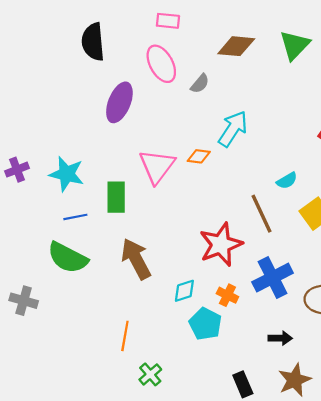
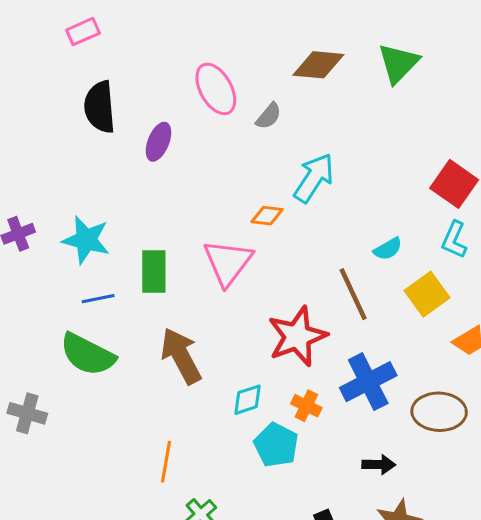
pink rectangle: (168, 21) -> (83, 32), moved, turned -30
black semicircle: (93, 42) -> (100, 107), moved
purple ellipse: (119, 102) -> (158, 142), size x0.7
pink triangle: (157, 166) -> (228, 262), moved

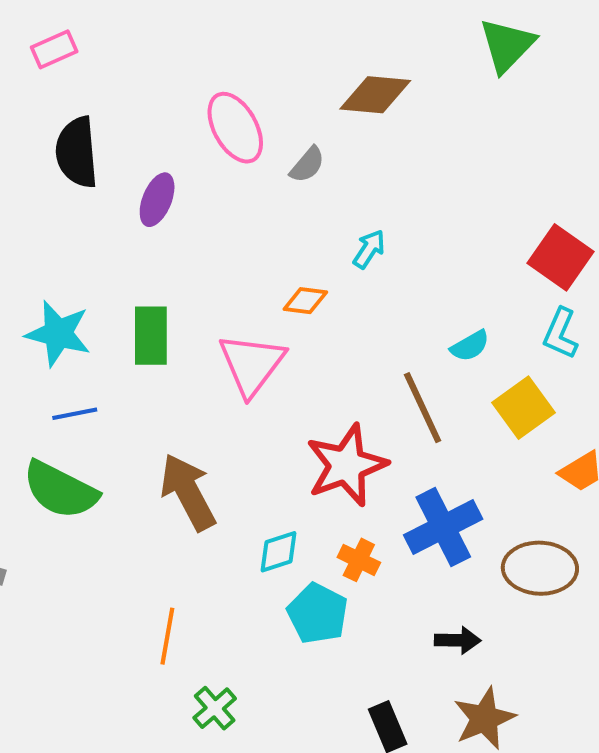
green triangle: (398, 63) -> (507, 45), moved
cyan arrow: (314, 178) -> (369, 249), size x0.6
green rectangle: (154, 271) -> (151, 336), moved

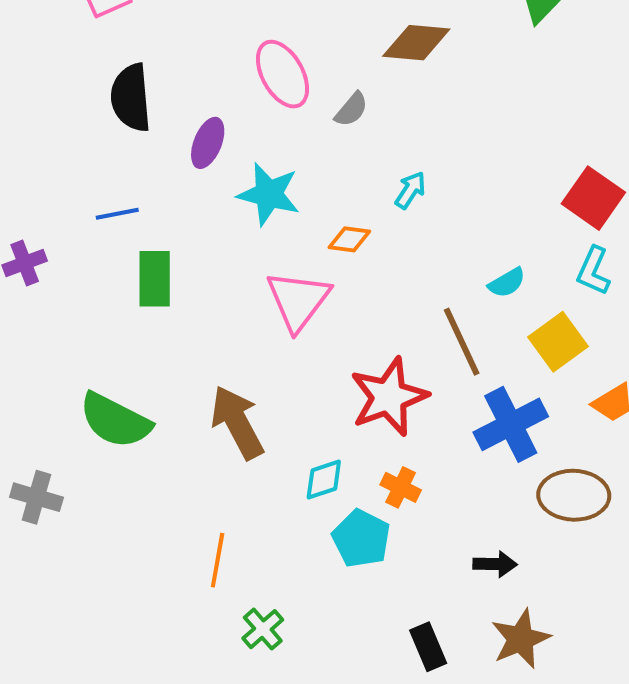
cyan star: (58, 333) -> (269, 194), moved
green rectangle: (151, 336) -> (155, 279), moved
blue line: (75, 414) -> (117, 214), moved
blue cross: (443, 527) -> (511, 424), moved

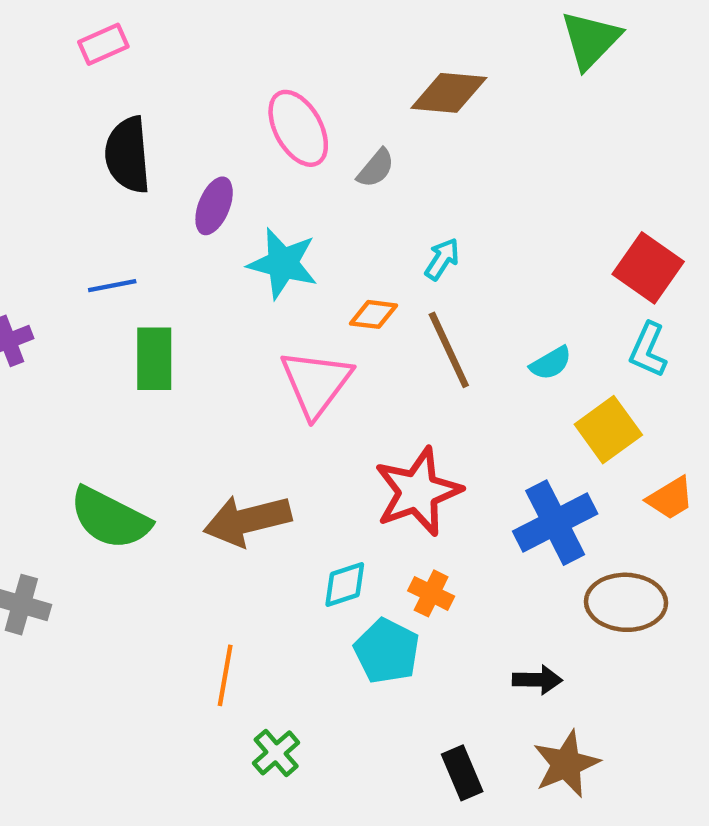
brown line: (462, 342) -> (449, 350), moved
brown arrow: (237, 422) -> (247, 520), turned -76

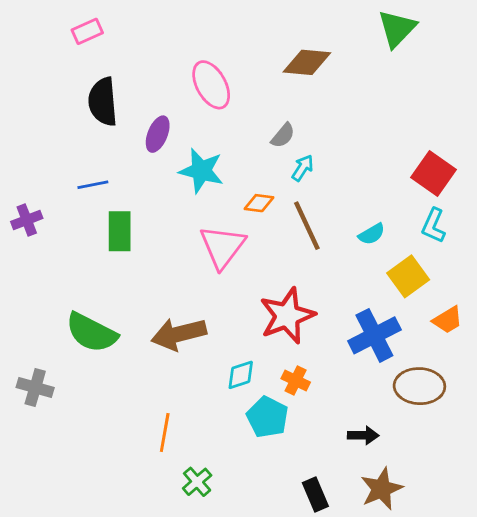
gray semicircle: (376, 168) -> (283, 136), moved

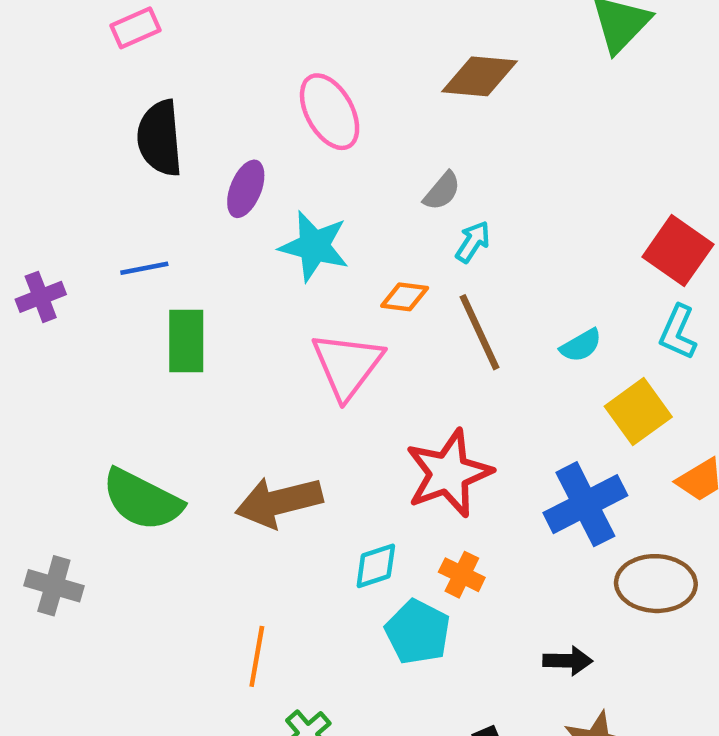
purple cross: (27, 220) -> (41, 297), moved

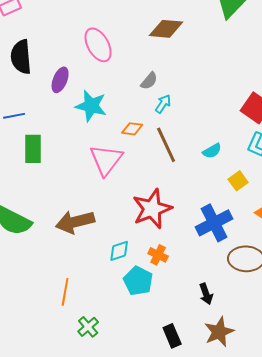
yellow square: (638, 412) -> (238, 181), size x0.7
black arrow: (568, 661) -> (206, 294), turned 70

